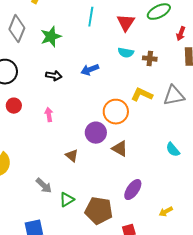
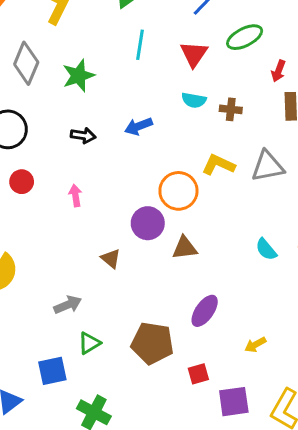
brown triangle: (120, 149) -> (185, 248), turned -36
gray arrow: (44, 186) -> (68, 305), turned -66
green triangle: (67, 200) -> (89, 343), moved

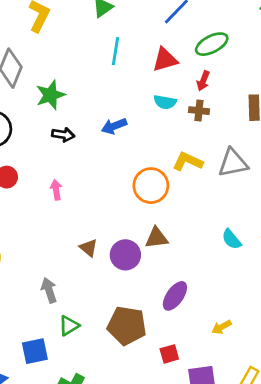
red triangle: (194, 54) -> (165, 60), turned 40
red arrow: (278, 71) -> (203, 81), moved
green star: (79, 76) -> (50, 95), moved
purple circle: (148, 223) -> (125, 255), moved
gray arrow: (68, 305) -> (49, 290), turned -85

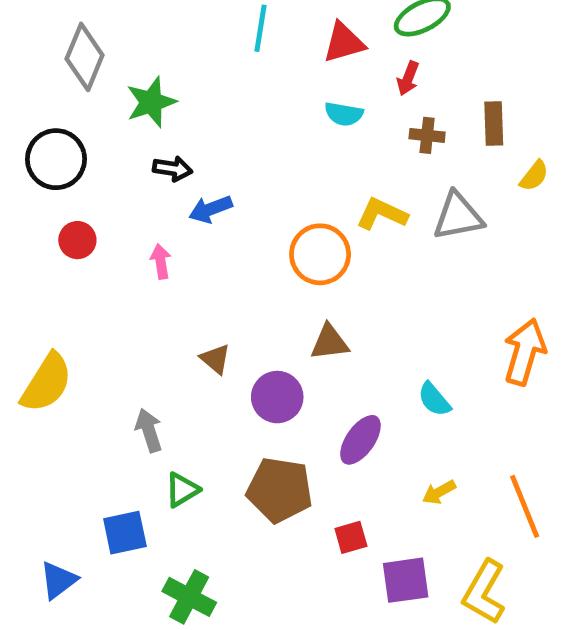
brown cross: (199, 111) -> (427, 135), moved
blue arrow: (114, 126) -> (211, 209), moved
cyan semicircle: (232, 239) -> (434, 399), moved
purple circle: (125, 255) -> (277, 397), moved

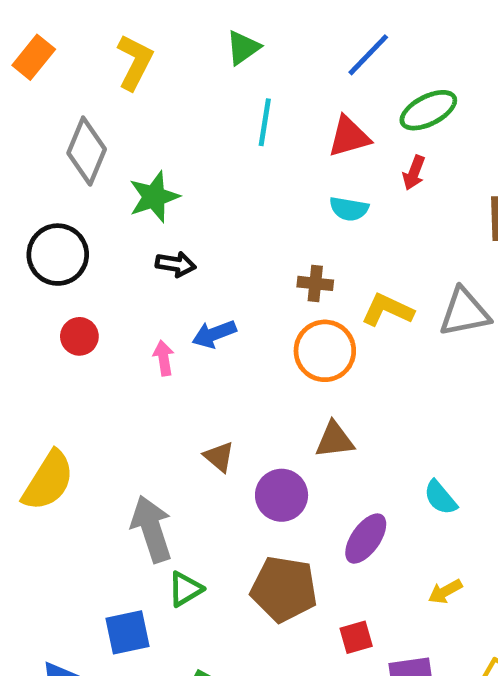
brown cross: (427, 135) -> (315, 283), moved
blue arrow: (211, 209) -> (214, 334), moved
gray arrow: (149, 430) -> (152, 529), size x1.5

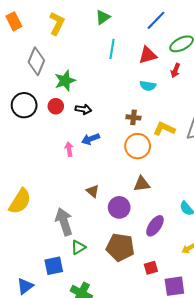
orange rectangle: (34, 57) -> (14, 21), turned -66
black arrow: (176, 264) -> (83, 109), moved
red circle: (79, 336) -> (56, 106), moved

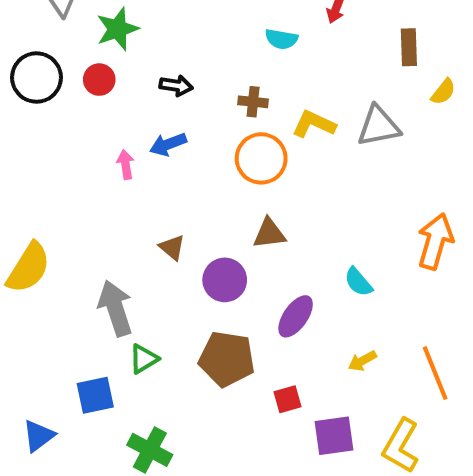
black arrow: (83, 109) -> (176, 86), moved

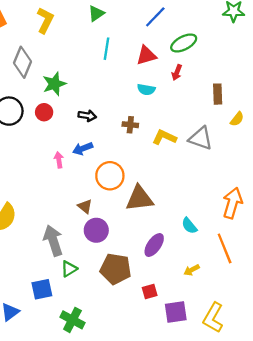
gray triangle: (379, 126) -> (201, 138), turned 30
orange circle: (261, 158) -> (110, 176), moved
brown triangle: (269, 233) -> (139, 198), size x1.5
purple circle: (225, 280) -> (96, 230), moved
orange line: (435, 373) -> (225, 248), moved

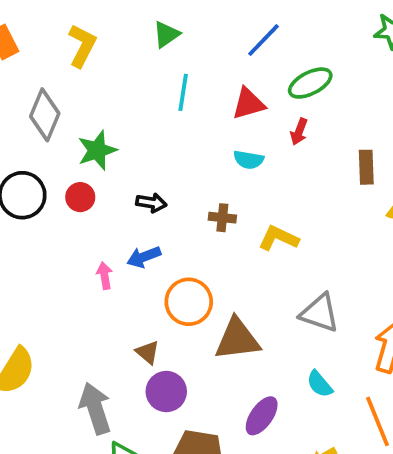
gray triangle: (201, 138) -> (320, 313), moved

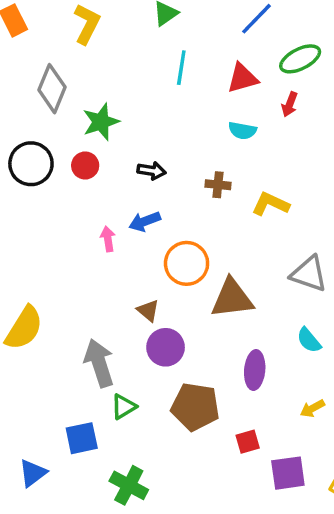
purple ellipse: (262, 416) -> (255, 370), turned -30

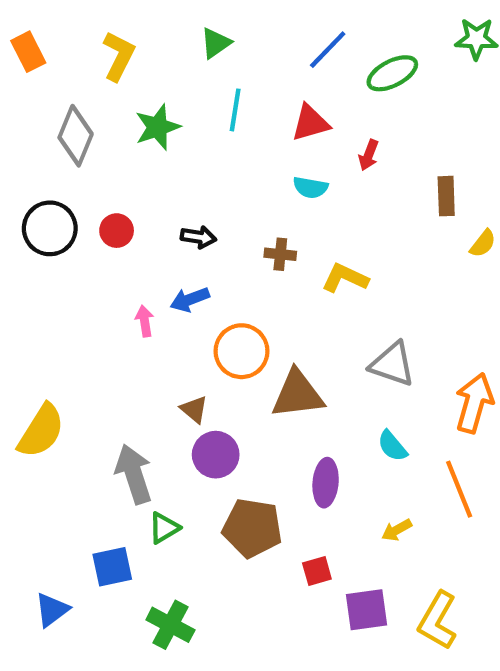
green ellipse: (300, 59) -> (392, 73), moved
green star: (101, 122) -> (157, 127), moved

